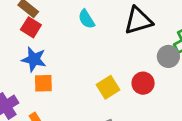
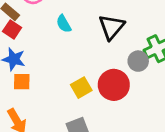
black triangle: (138, 21) -> (112, 27), turned -36
red circle: (143, 83) -> (114, 85), size x1.5

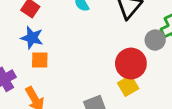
yellow square: (81, 88) -> (128, 86), moved

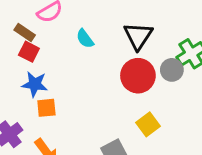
red circle: (131, 64) -> (138, 76), moved

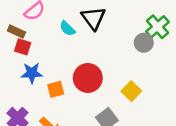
black triangle: (138, 36) -> (93, 18), moved
red circle: (138, 76) -> (88, 78), moved
orange square: (46, 108) -> (56, 89), moved

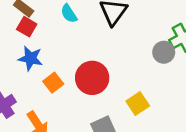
cyan semicircle: (67, 28) -> (69, 14), moved
orange square: (56, 89) -> (53, 83), turned -35

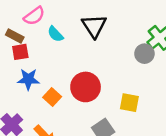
red square: (27, 27) -> (20, 52), turned -30
yellow square: (138, 103) -> (129, 103), turned -36

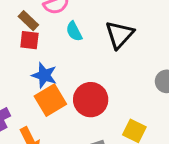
blue star: (28, 79) -> (44, 75), moved
orange square: (52, 97) -> (50, 100), size x1.5

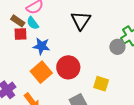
cyan semicircle: (74, 31) -> (33, 23), moved
blue star: (44, 75) -> (41, 46), moved

